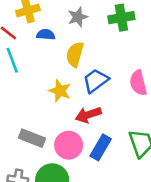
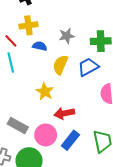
blue trapezoid: (96, 81) -> (88, 67), moved

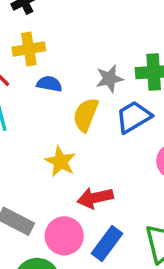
gray star: (67, 36) -> (109, 79), moved

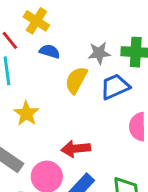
yellow cross: (29, 49) -> (36, 21), turned 35
yellow star: (60, 162) -> (26, 113), moved

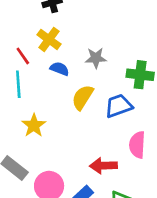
gray star: (99, 53) -> (96, 58), moved
red arrow: (76, 149) -> (103, 166), moved

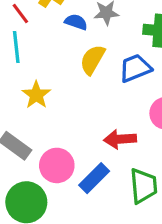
blue semicircle: (60, 69) -> (76, 22), moved

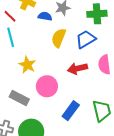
red arrow: (120, 139) -> (77, 68), moved
pink circle: (57, 165) -> (47, 86), moved

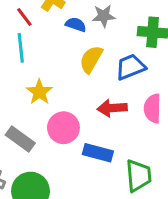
blue rectangle: (71, 111) -> (98, 153), moved, turned 60

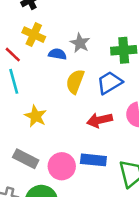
gray star: (104, 16) -> (80, 43), turned -30
pink circle: (63, 128) -> (62, 166), moved

